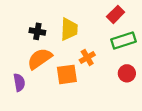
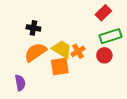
yellow trapezoid: (69, 29) -> (62, 49), moved, turned -60
red circle: (127, 73) -> (104, 55), moved
purple semicircle: (19, 82) -> (20, 83), moved

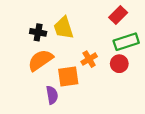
yellow trapezoid: (62, 49) -> (64, 28), moved, turned -140
purple semicircle: (20, 83) -> (52, 95), moved

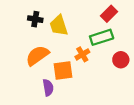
black cross: (38, 32) -> (35, 19), moved
green rectangle: (126, 42) -> (102, 37), moved
red circle: (119, 64) -> (121, 60), moved

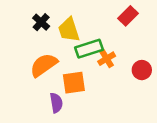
black cross: (35, 19) -> (41, 22), turned 32
green rectangle: (102, 37) -> (89, 49), moved
orange cross: (82, 54) -> (107, 59), moved

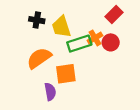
black cross: (41, 22) -> (37, 20), turned -32
orange cross: (107, 59) -> (95, 38), moved
red circle: (142, 70) -> (111, 42), moved

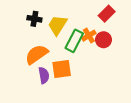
yellow trapezoid: (61, 27) -> (57, 25), turned 50
green rectangle: (79, 44) -> (74, 41), turned -45
purple semicircle: (50, 92) -> (44, 75), moved

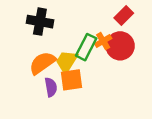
black cross: (34, 19) -> (40, 22), size x1.5
yellow trapezoid: (57, 25) -> (67, 62), moved
red circle: (104, 40) -> (120, 46), size x1.5

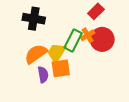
red rectangle: (124, 16) -> (96, 11), moved

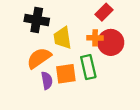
orange cross: (88, 35) -> (95, 38), turned 32
green rectangle: (73, 40) -> (88, 67), moved, turned -40
yellow trapezoid: (57, 53) -> (63, 38), moved, turned -40

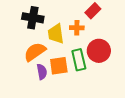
orange cross: (95, 38) -> (77, 28), moved
red circle: (111, 42) -> (99, 51), moved

